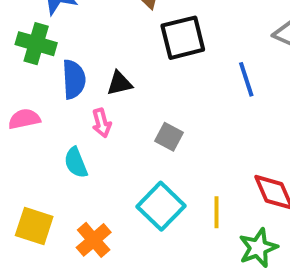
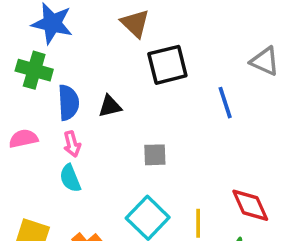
pink arrow: (102, 123) -> (72, 144), moved
gray square: (169, 137) -> (155, 155), turned -30

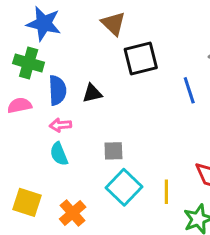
pink semicircle: (23, 139) -> (19, 105), moved
pink arrow: (72, 144) -> (60, 125), turned 100
gray square: (155, 155) -> (113, 151), moved

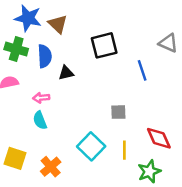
brown triangle: (113, 24) -> (58, 24), moved
blue semicircle: (57, 90) -> (45, 56), moved
gray square: (113, 151) -> (118, 112), moved

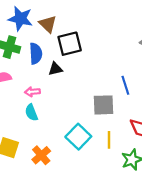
black square: (104, 45) -> (70, 44), moved
blue line: (142, 70) -> (125, 85), moved
gray square: (118, 112) -> (103, 105), size x1.5

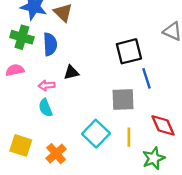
black square: (70, 44) -> (129, 51), moved
black triangle: (55, 69) -> (71, 72), moved

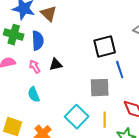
pink arrow: (47, 85) -> (35, 67), moved, turned 64

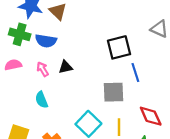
blue semicircle: (38, 41) -> (46, 41), turned 102

